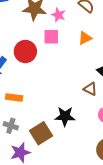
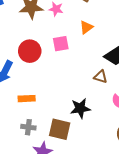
pink square: (51, 37) -> (61, 44), moved
brown square: (41, 133) -> (60, 129), turned -35

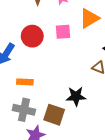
orange triangle: (86, 27) -> (89, 18), size x1.5
gray cross: (28, 127) -> (24, 110), size x1.5

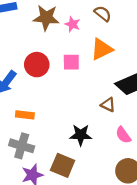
brown square: (54, 115) -> (63, 165), moved

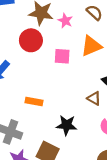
red circle: (37, 65) -> (31, 40), moved
orange rectangle: (25, 115) -> (34, 101), moved

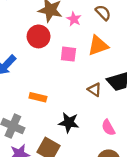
brown triangle: (94, 98) -> (95, 90), moved

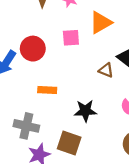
red circle: (39, 36) -> (33, 49), moved

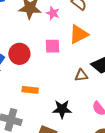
brown triangle: (106, 70) -> (81, 75), turned -32

